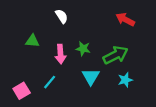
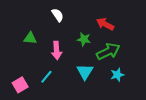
red arrow: (125, 19) -> (105, 24), moved
green star: (83, 49) -> (84, 39), moved

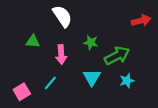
white semicircle: (58, 15) -> (62, 16), size x1.5
red arrow: (105, 24) -> (141, 21), moved, turned 138

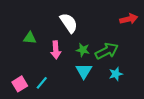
white semicircle: (62, 16) -> (69, 23), moved
green star: (91, 42) -> (83, 50), moved
cyan line: (50, 83) -> (42, 83), moved

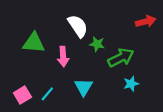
green triangle: (30, 38) -> (34, 43), size x1.5
green star: (83, 50) -> (97, 44), moved
cyan triangle: (84, 71) -> (83, 87), moved

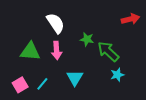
white semicircle: (78, 26) -> (56, 23), moved
green triangle: (34, 43) -> (30, 51), moved
green arrow: (121, 58) -> (108, 51), turned -110

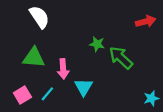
white semicircle: (56, 23) -> (39, 17), moved
pink arrow: (57, 50) -> (63, 69), moved
cyan star: (117, 75) -> (151, 98), moved

